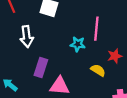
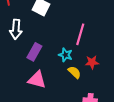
cyan star: (78, 44) -> (65, 55), moved
purple rectangle: (41, 67) -> (34, 52), moved

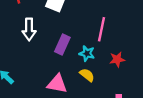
purple rectangle: (34, 52) -> (62, 44), moved
yellow semicircle: (74, 72) -> (87, 75), moved

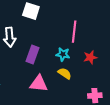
purple rectangle: (62, 44) -> (33, 54), moved

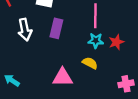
purple rectangle: (33, 54) -> (56, 28), moved
cyan star: (63, 54) -> (96, 41), moved

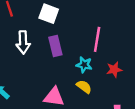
purple rectangle: (56, 28) -> (55, 46), turned -36
cyan star: (96, 41) -> (84, 65), moved

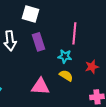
red star: (114, 70) -> (92, 67), moved

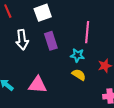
white square: (31, 14) -> (43, 13), turned -36
pink triangle: (40, 86) -> (38, 85), moved

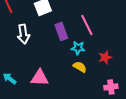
pink line: (87, 32) -> (87, 25), turned -30
purple rectangle: (51, 41) -> (61, 31), moved

